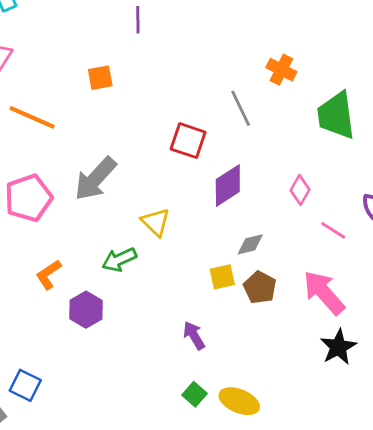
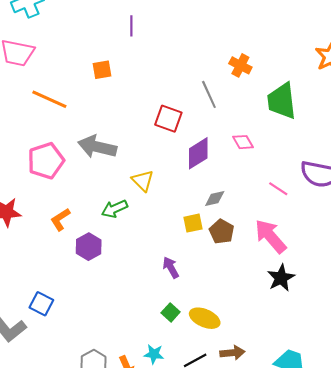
gray arrow: (95, 179) -> (97, 147), turned 60
pink diamond: (300, 190) -> (243, 142), moved, turned -60

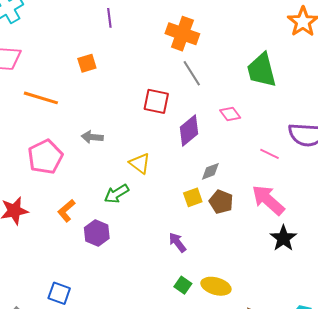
orange cross: (240, 65) -> (182, 34), moved, size x1.5
gray arrow: (97, 147) -> (92, 137), size x0.6

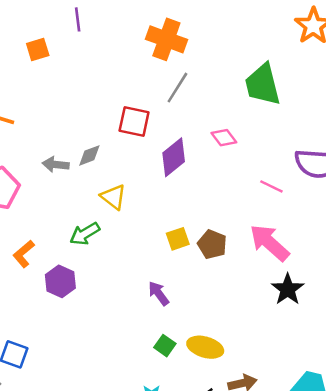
orange square: (87, 63) -> (38, 50), moved
gray line: (192, 73) -> (177, 88), turned 64
gray diamond: (210, 171) -> (89, 155), moved

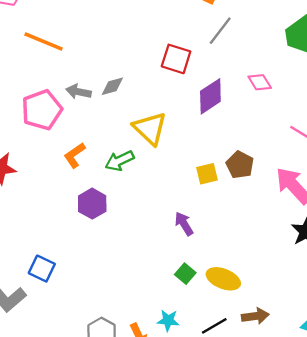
gray diamond: (89, 155) -> (112, 86), moved
gray arrow: (56, 164) -> (79, 92), moved
yellow triangle: (113, 197) -> (150, 128), size x1.4
brown pentagon: (212, 244) -> (240, 165), moved
orange L-shape: (24, 254) -> (75, 155), moved

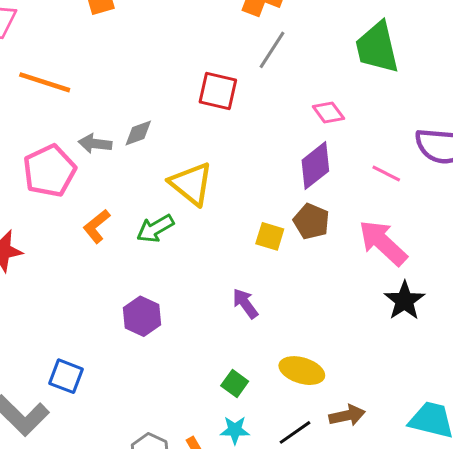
purple diamond: (210, 96) -> (315, 166), moved
yellow square: (207, 174) -> (270, 236), turned 35
purple hexagon: (92, 204) -> (142, 316), moved
green square: (185, 274) -> (235, 384), moved

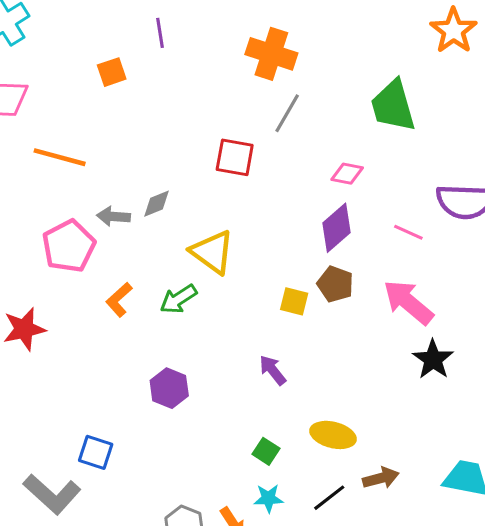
pink diamond: (328, 112) -> (347, 174), turned -40

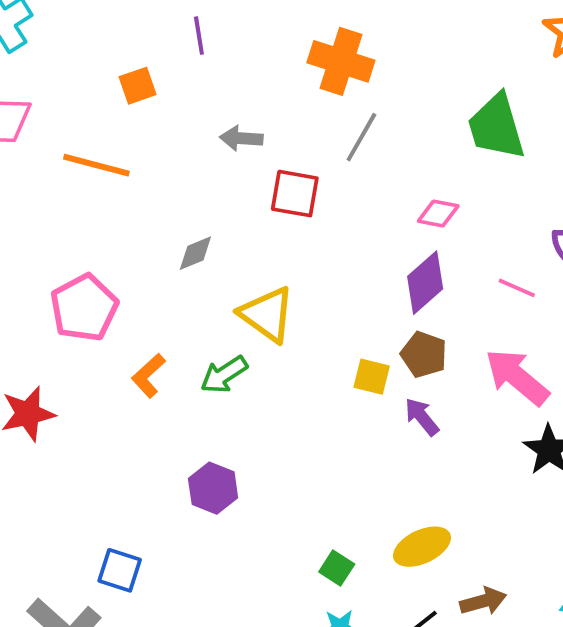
orange line: (60, 157) -> (96, 165), moved
gray arrow: (113, 216) -> (241, 138), moved
purple arrow: (273, 370) -> (422, 417), moved
yellow ellipse: (333, 435) -> (422, 547), turned -39

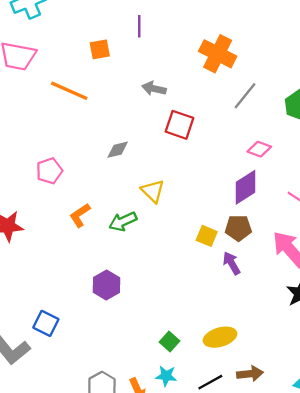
gray line: (361, 137) -> (245, 96), moved
pink pentagon: (84, 308) -> (49, 171), size x0.7
yellow triangle: (267, 314) -> (153, 191), size x0.7
brown pentagon: (424, 354) -> (238, 228), turned -30

